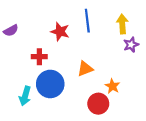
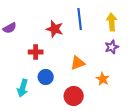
purple star: (131, 45) -> (112, 47), moved
blue circle: (50, 84) -> (46, 77), size x0.6
red circle: (98, 104) -> (74, 96), moved

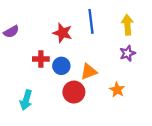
blue circle: (46, 77) -> (61, 66), moved
red circle: (74, 96) -> (74, 92), moved

